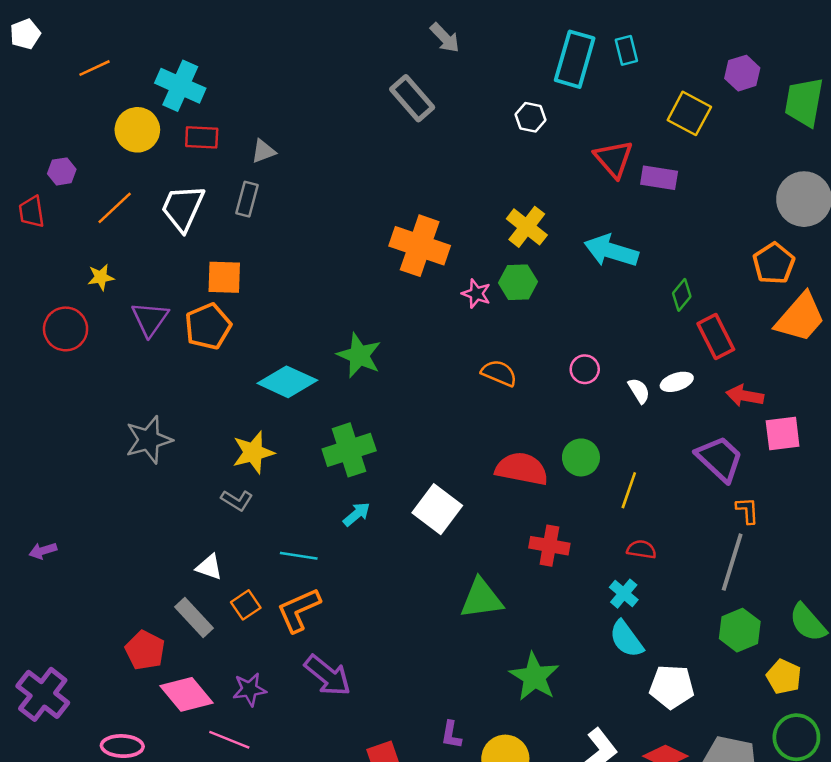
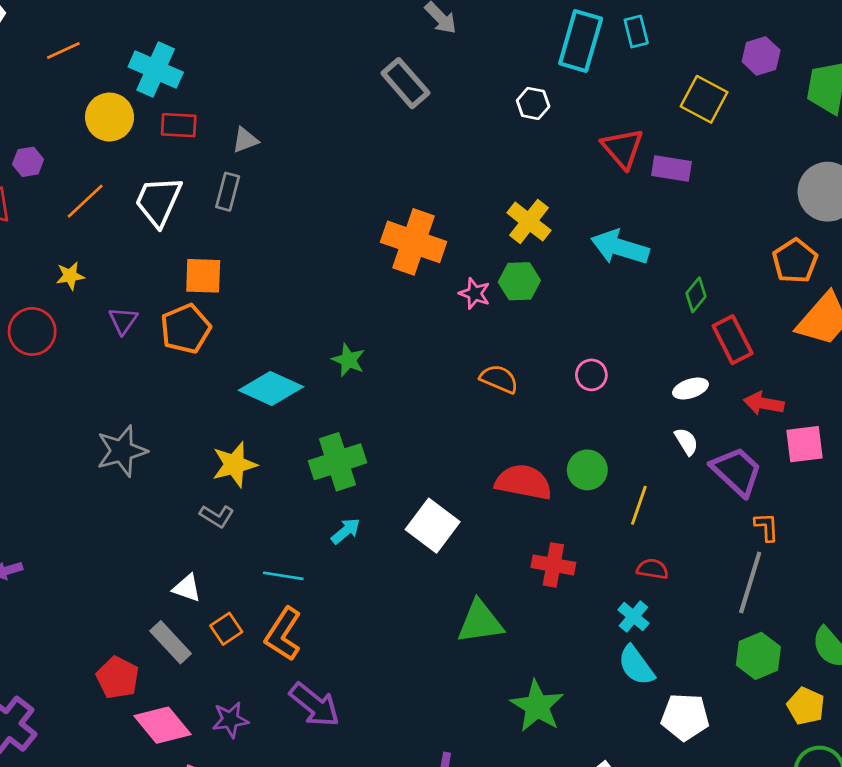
purple triangle: (150, 319) -> (123, 321), size x0.7
green star: (359, 355) -> (348, 360), size x0.7
white semicircle: (639, 391) -> (686, 441), moved
orange L-shape: (299, 610) -> (283, 634), turned -33

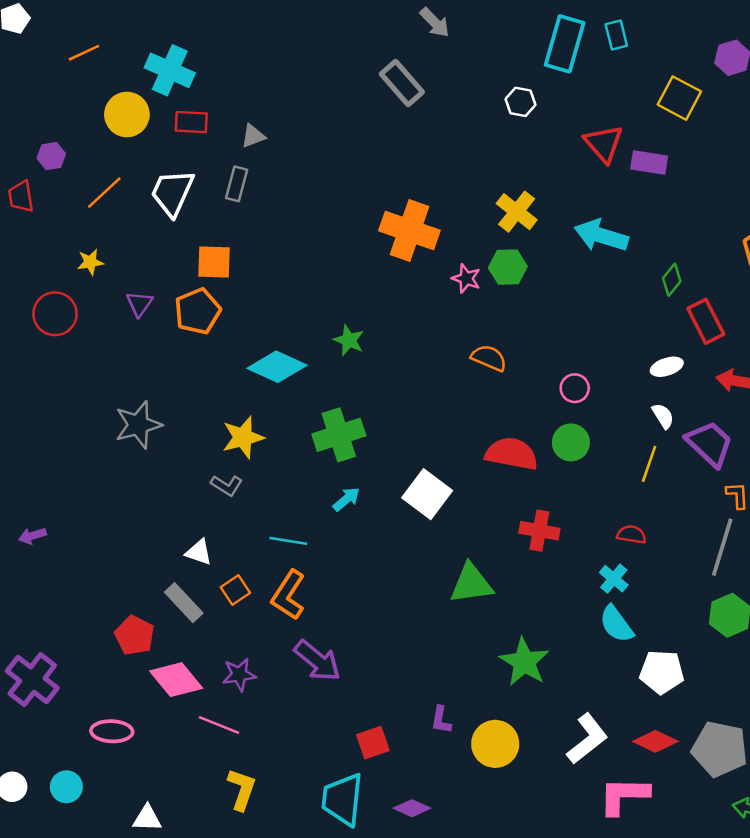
pink circle: (591, 375) -> (575, 388), moved
yellow line: (639, 505) -> (649, 464), moved

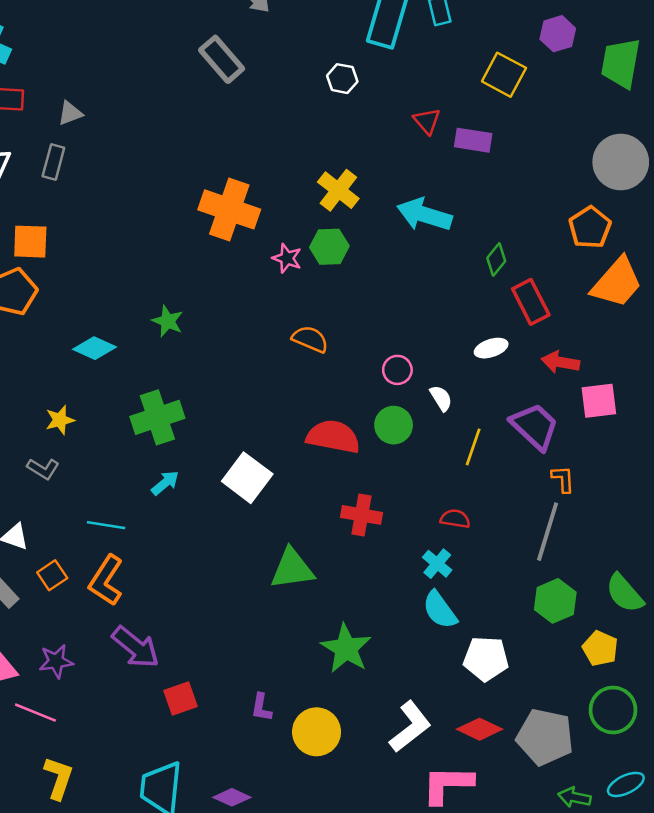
red triangle: (604, 143) -> (427, 121), size x0.7
cyan diamond: (277, 367) -> (95, 348), size x0.7
white semicircle: (663, 416) -> (441, 398), moved
yellow star: (243, 437) -> (60, 420), size x0.7
red square: (373, 743) -> (180, 698), moved

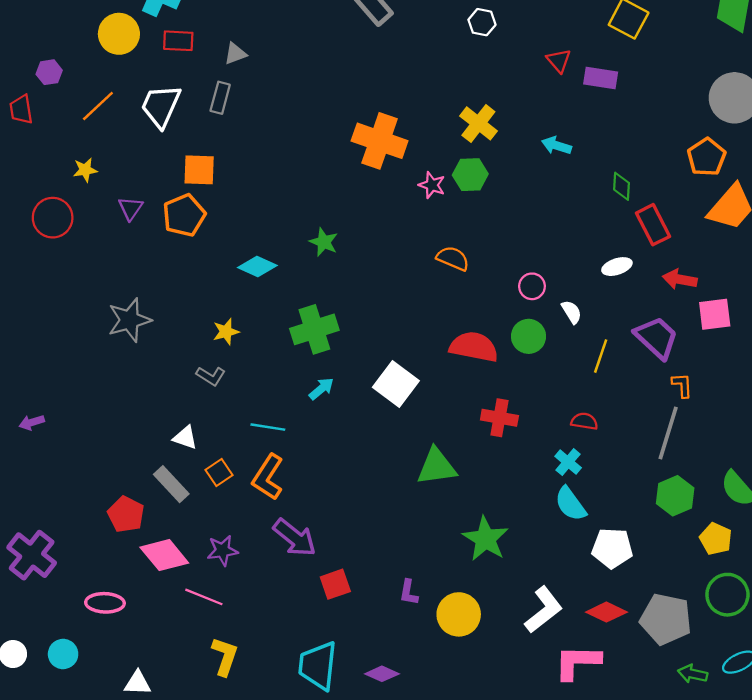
cyan arrow: (424, 215) -> (556, 146), size x0.6
green diamond: (496, 260) -> (622, 186), turned -36

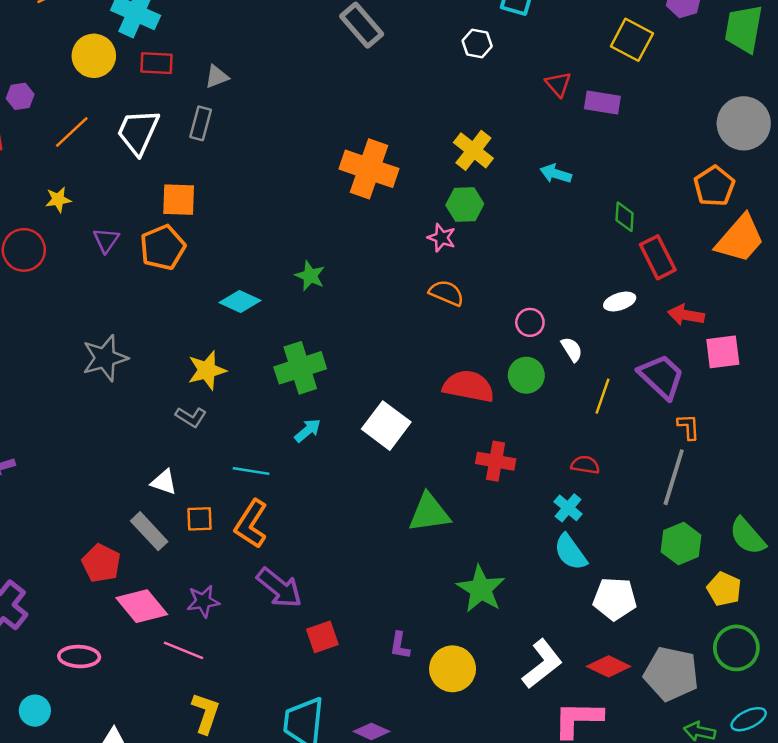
pink star: (432, 185) -> (442, 238), moved
yellow star: (226, 332) -> (207, 370), size x1.4
orange square: (219, 472) -> (199, 519), turned 32

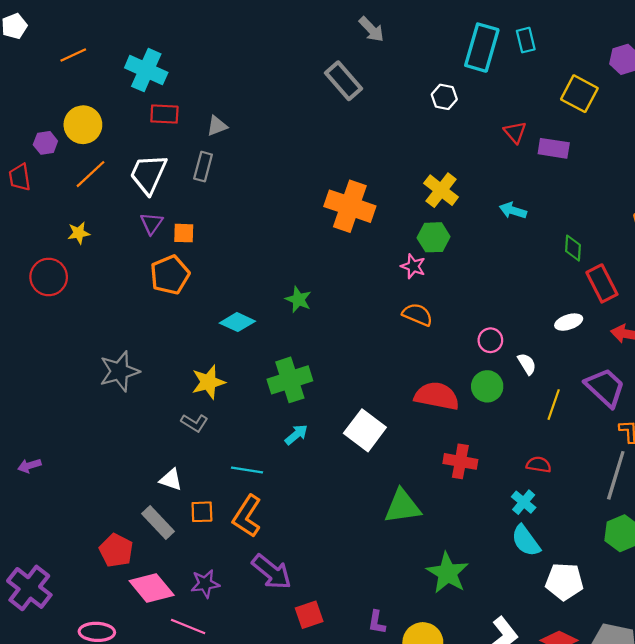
yellow circle: (94, 56) -> (83, 125), moved
orange square: (179, 200) -> (184, 233), size x0.7
purple triangle: (106, 240) -> (152, 223), moved

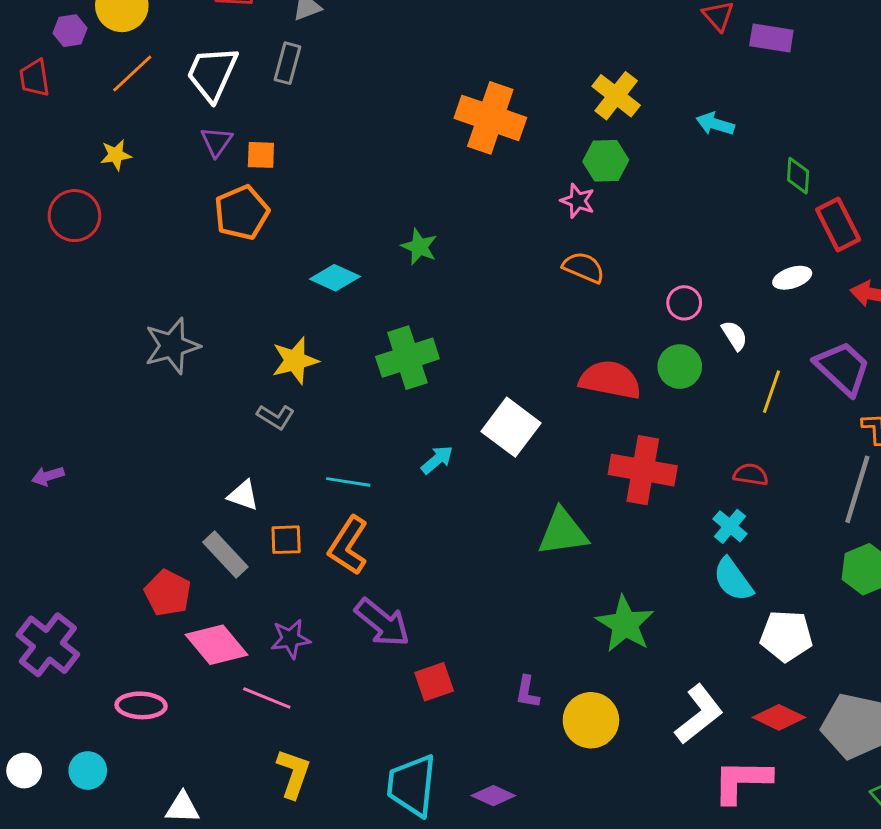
cyan arrow: (296, 435) -> (437, 460), moved
red cross: (460, 461) -> (643, 470), size x1.4

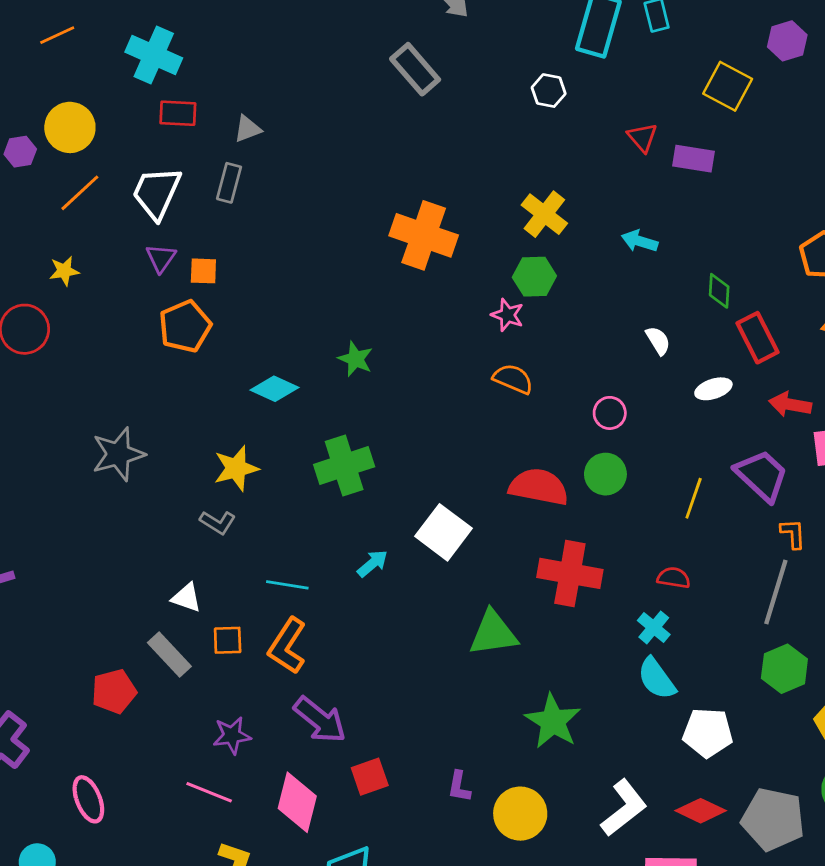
white semicircle: (734, 335) -> (658, 341), moved
red pentagon: (168, 593) -> (114, 691), turned 30
pink diamond: (217, 645) -> (297, 802), moved, turned 54
pink ellipse: (141, 705) -> (88, 799), turned 66

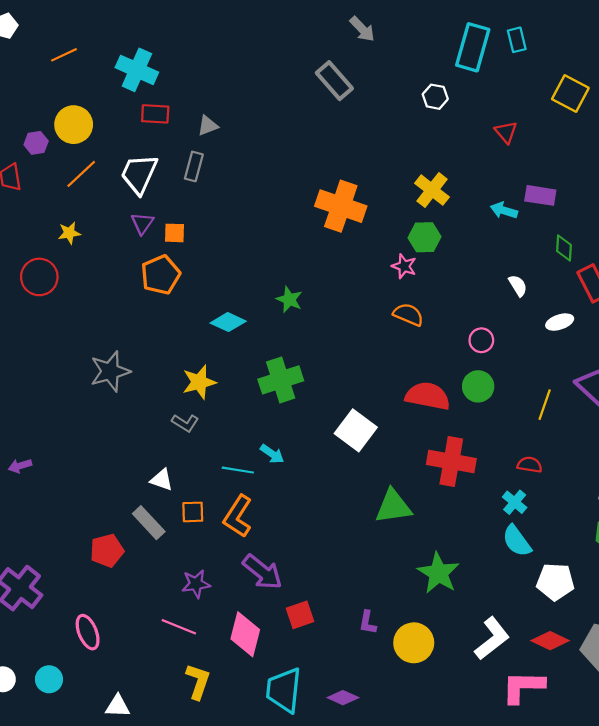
purple rectangle: (694, 159) -> (540, 195), moved
cyan arrow: (372, 564) -> (272, 454), moved, turned 75

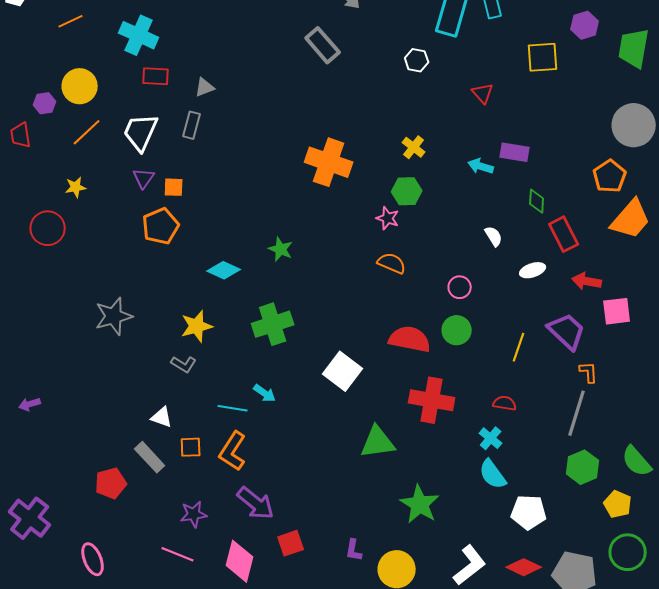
yellow square: (570, 93) -> (543, 57), turned -32
yellow cross: (432, 190) -> (414, 147), size x0.7

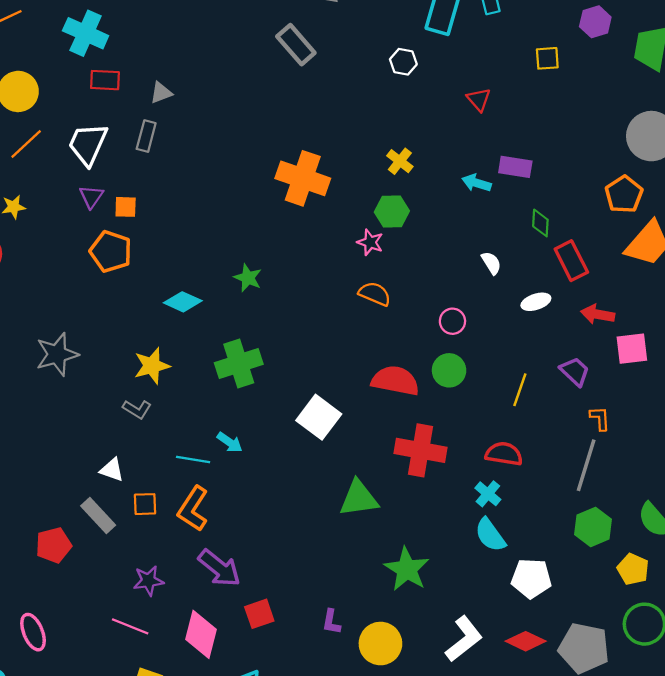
yellow square: (543, 57) -> (547, 58), size x0.7
orange pentagon: (161, 226) -> (111, 251), turned -30
purple trapezoid: (567, 331) -> (575, 371), size x0.7
red semicircle: (505, 403) -> (504, 454), size x1.4

